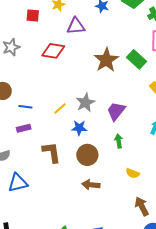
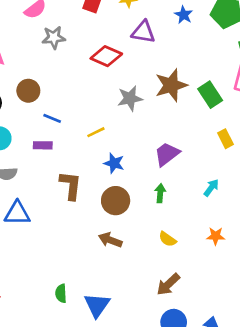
gray star: (85, 103) -> (130, 98), moved
brown arrow: (142, 206) -> (168, 284), turned -120

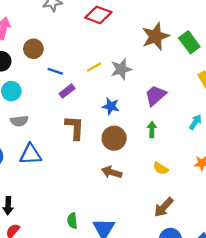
gray star: (130, 98) -> (121, 69), moved
yellow line: (96, 132) -> (94, 67), moved
purple rectangle: (43, 145) -> (67, 91), moved, turned -35

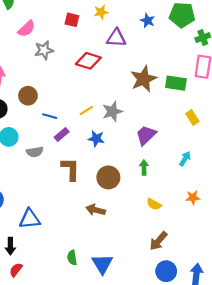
green rectangle: (189, 42) -> (176, 83), turned -42
blue star: (111, 106) -> (96, 139), moved
gray semicircle: (19, 121) -> (35, 152), moved
blue triangle: (31, 154) -> (30, 219), moved
brown arrow: (112, 172) -> (96, 210), moved

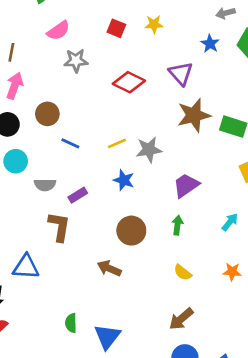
purple triangle: (116, 38) -> (181, 74), moved, turned 36
purple rectangle: (62, 134) -> (78, 195), moved
brown L-shape: (71, 169) -> (59, 227), moved

